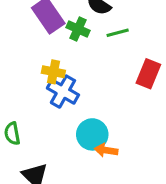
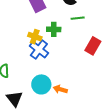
green cross: (78, 29) -> (54, 29), moved, turned -32
cyan circle: (92, 134) -> (41, 84), moved

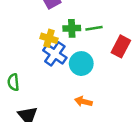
green line: (78, 18) -> (94, 28), moved
cyan circle: (41, 84) -> (81, 64), moved

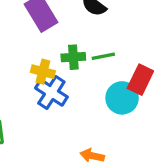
cyan circle: (81, 64) -> (122, 98), moved

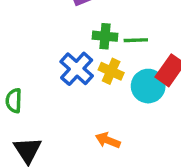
yellow cross: (43, 72) -> (111, 71), moved

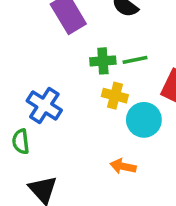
blue cross: (77, 69) -> (44, 106), moved
cyan circle: (148, 86) -> (144, 120), moved

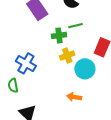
green line: (135, 60) -> (76, 26), moved
yellow cross: (115, 96) -> (67, 56), turned -32

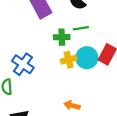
cyan circle: (85, 69) -> (87, 58), moved

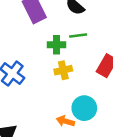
cyan circle: (87, 58) -> (84, 108), moved

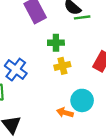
green line: (78, 35) -> (82, 17), moved

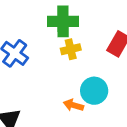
green cross: (56, 43) -> (63, 21), size x1.5

